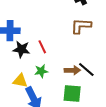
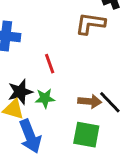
brown L-shape: (81, 26) -> (90, 24), moved
black star: (21, 49) -> (20, 92), moved, turned -30

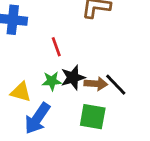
black star: (20, 92) -> (73, 77), moved
blue arrow: (30, 136) -> (37, 118), turned 56

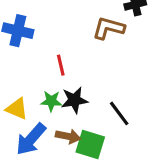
brown arrow: (96, 84) -> (68, 136), moved

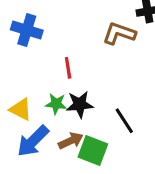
brown arrow: (68, 136) -> (71, 141), turned -40

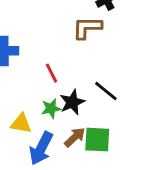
black line: (124, 121) -> (106, 91), moved

